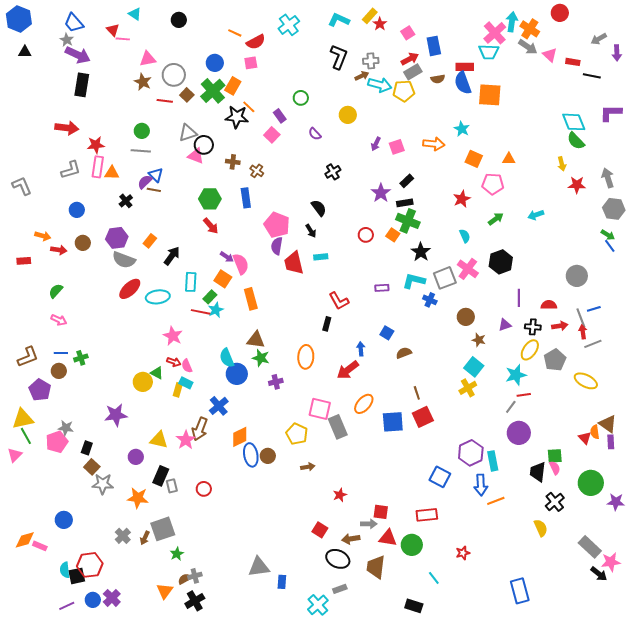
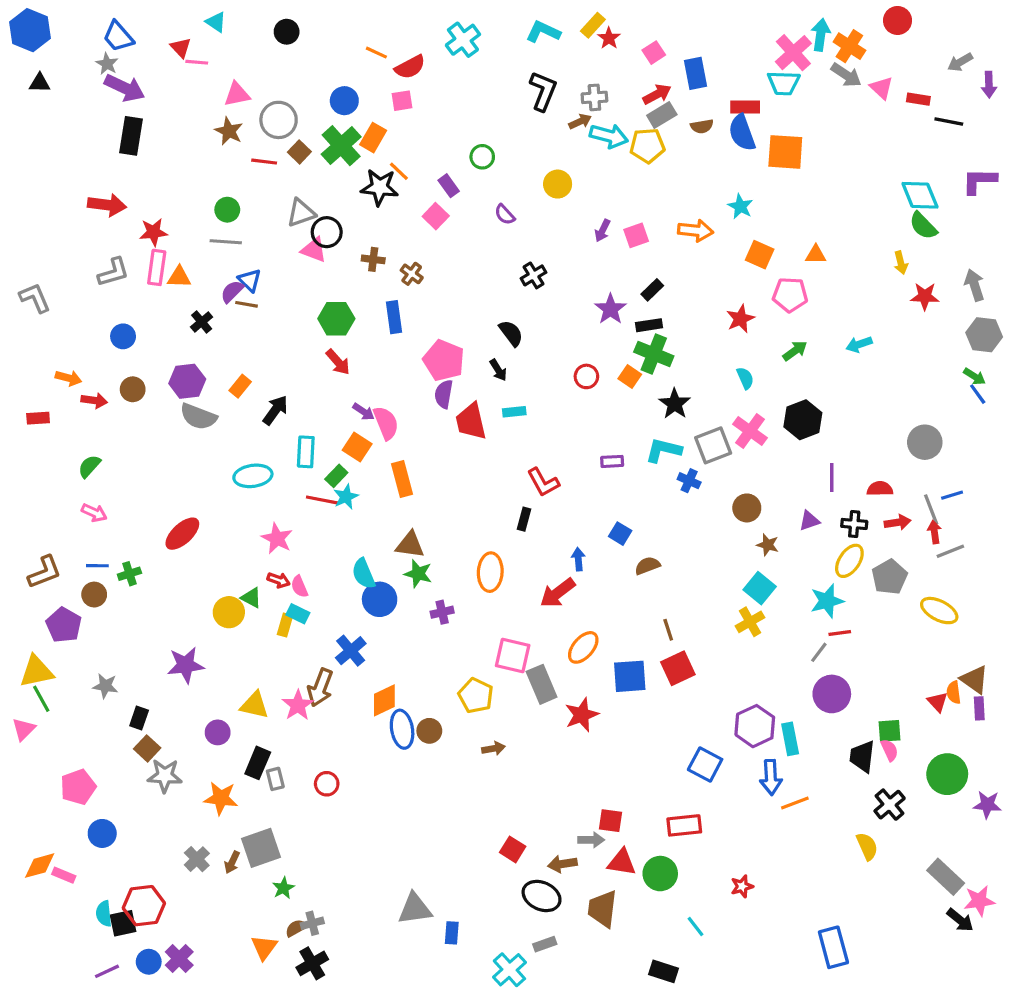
red ellipse: (130, 289) -> (182, 534), moved
pink pentagon: (57, 442) -> (78, 787), moved
red star: (340, 495) -> (582, 715), moved, size x1.5

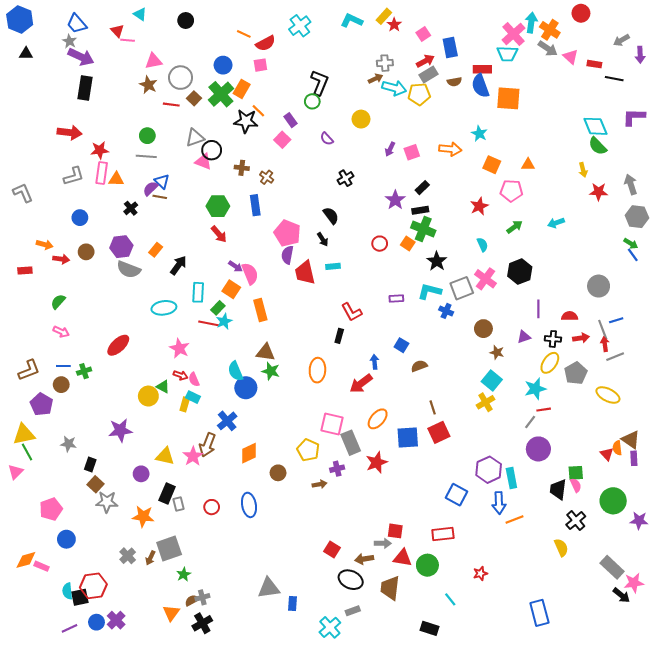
black L-shape: (543, 91) -> (320, 83), moved
purple cross: (442, 612) -> (337, 469), moved
blue ellipse: (402, 729) -> (249, 505), moved

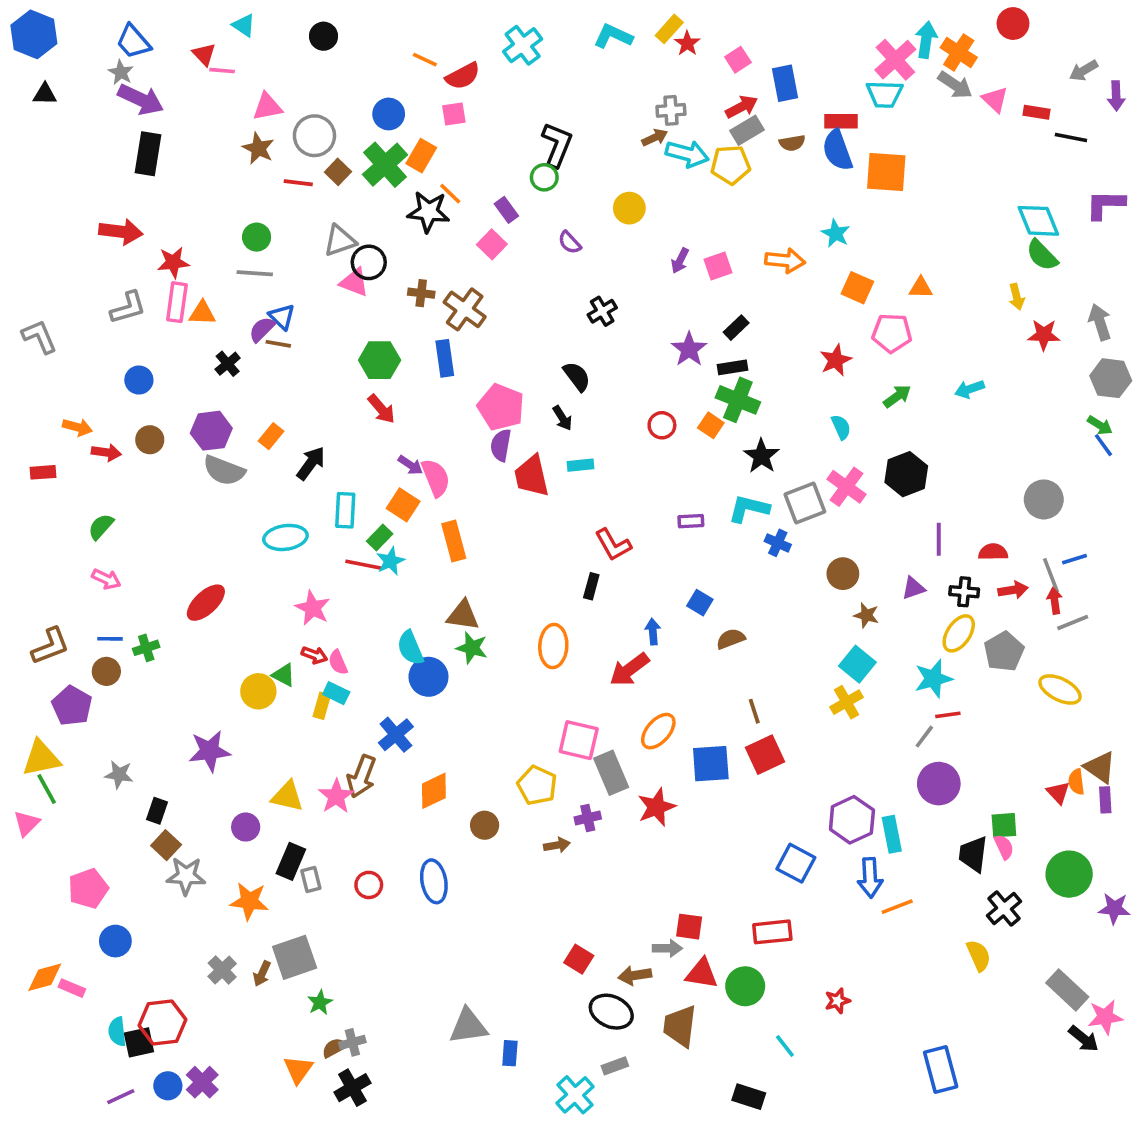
brown cross: (267, 177) -> (465, 309), size x1.6

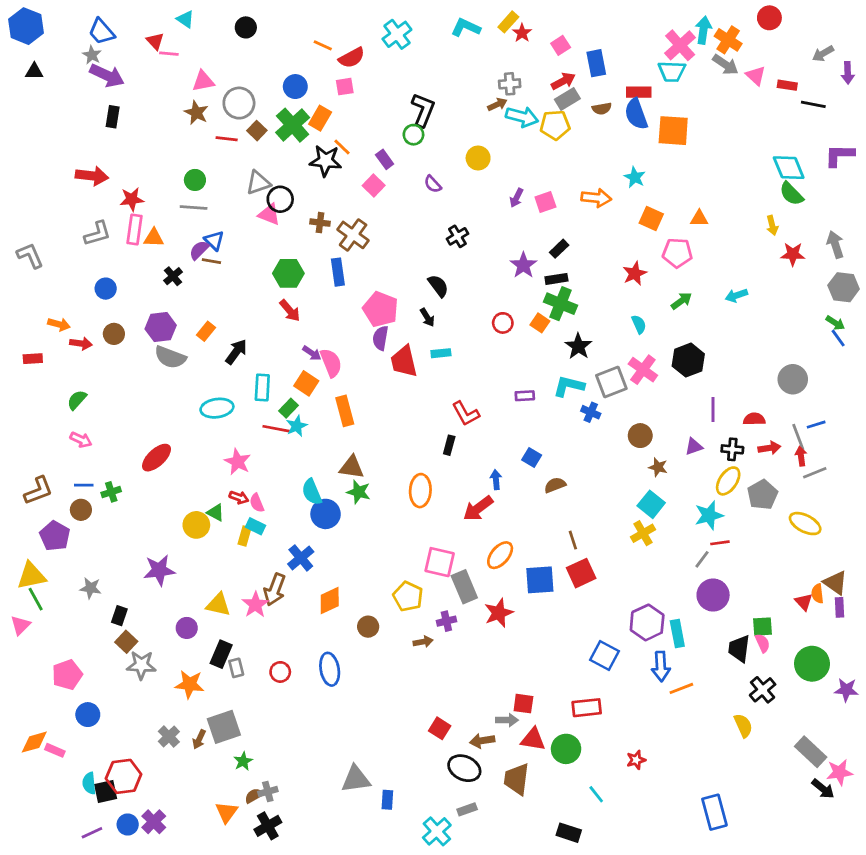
black rectangle: (148, 154) -> (113, 117), size x0.7

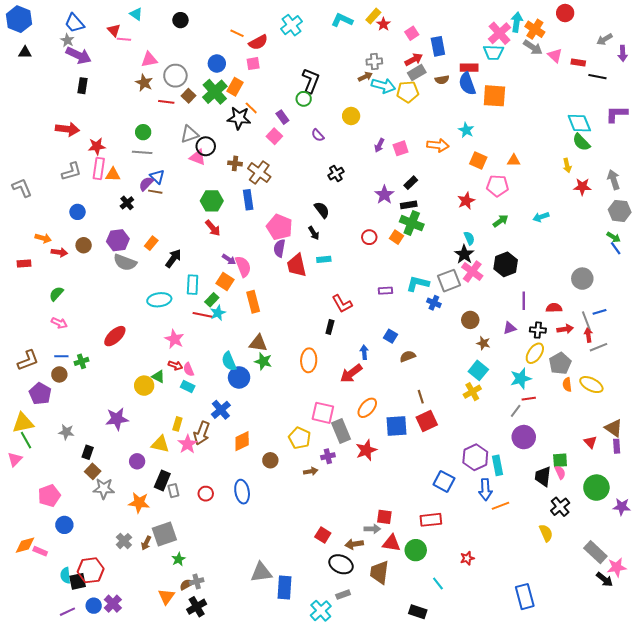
black star: (578, 346) -> (464, 254), moved
yellow rectangle: (244, 536) -> (177, 424), moved
orange semicircle: (817, 594) -> (567, 385), moved
blue rectangle: (387, 800) -> (284, 587), size x1.6

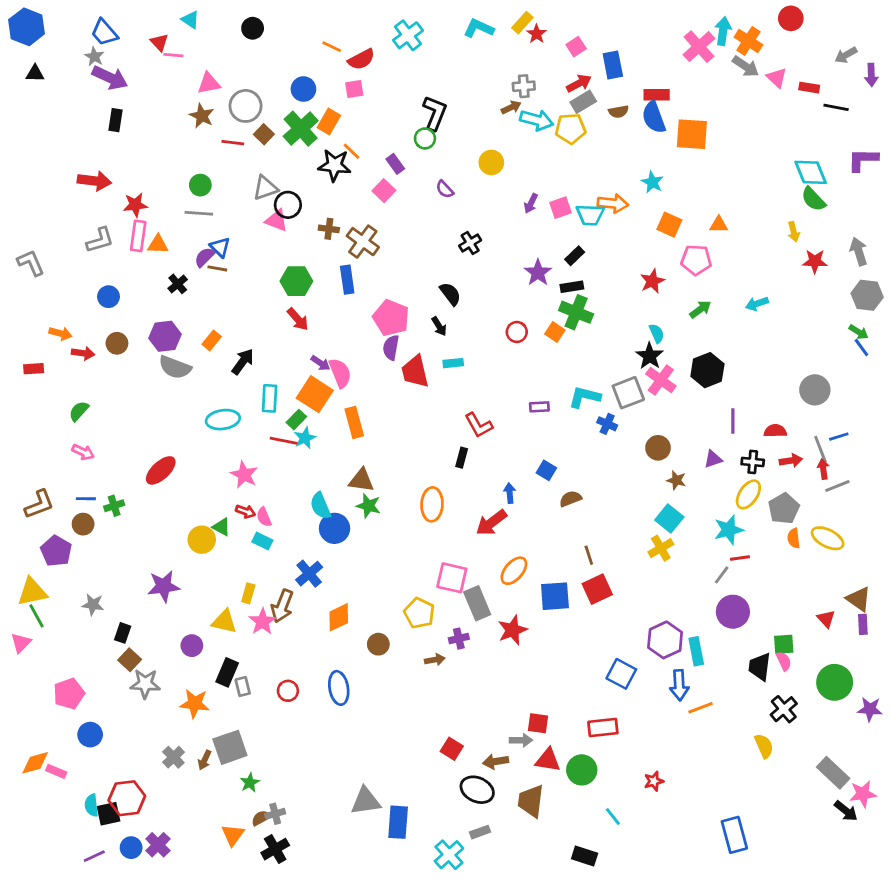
cyan trapezoid: (493, 52) -> (590, 215), moved
orange square: (225, 282) -> (315, 394), size x1.4

